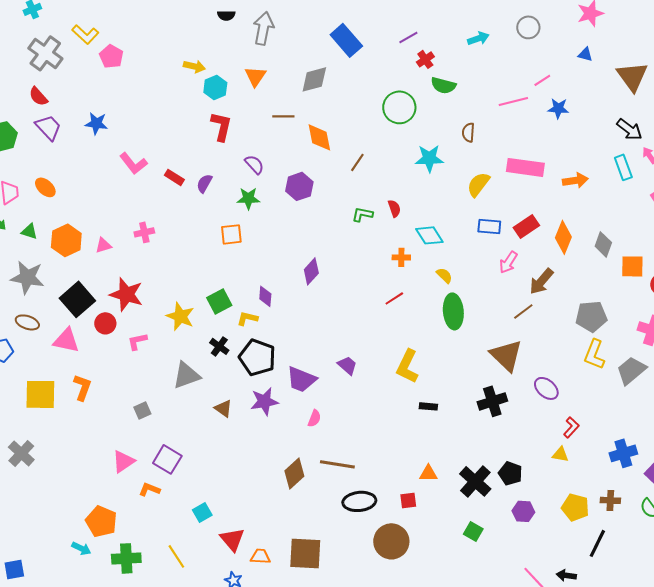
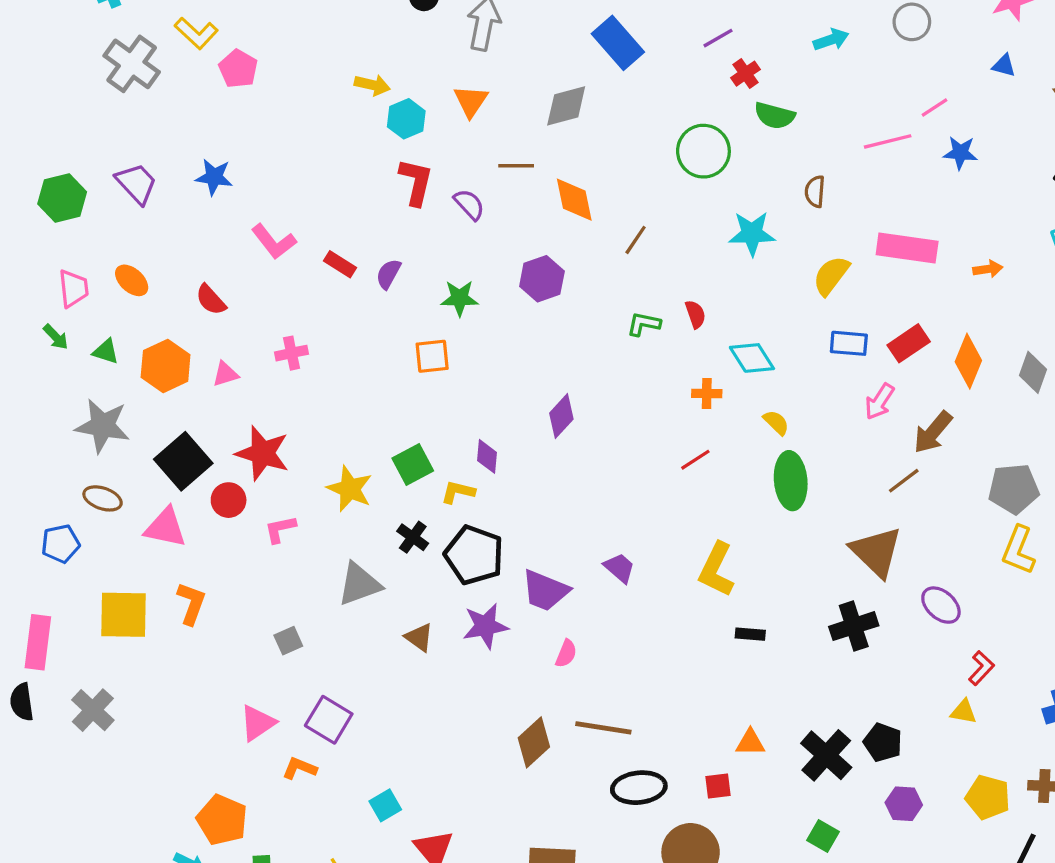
red semicircle: (38, 96) -> (211, 300), moved
purple semicircle: (254, 164) -> (469, 204), moved
orange arrow: (575, 180) -> (988, 269), size x0.7

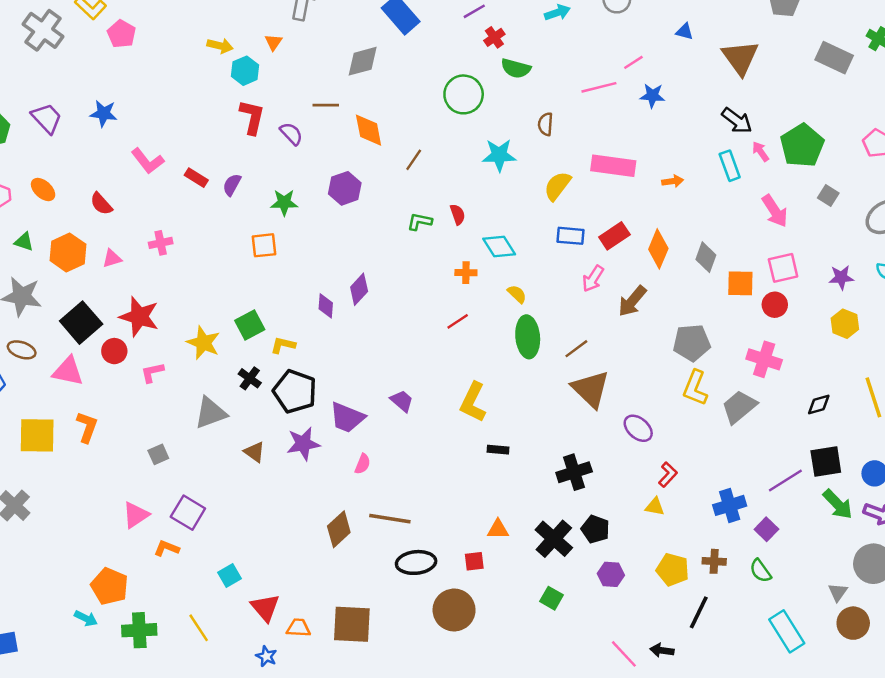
orange triangle: (471, 101) -> (273, 42), moved, size x0.7
purple diamond: (487, 456) -> (326, 306), moved
brown line: (904, 481) -> (576, 349), moved
black cross: (854, 626) -> (574, 472), moved

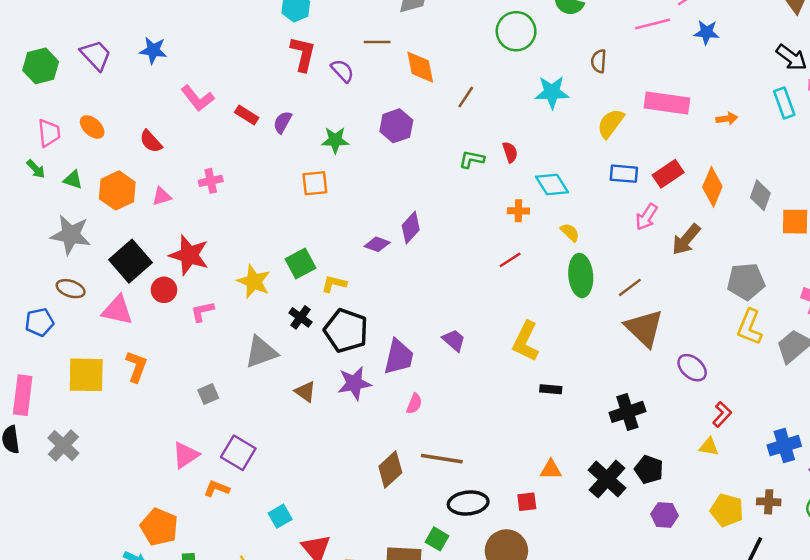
purple diamond: (326, 306) -> (377, 244), turned -75
purple trapezoid: (347, 418) -> (399, 357), turned -99
green square: (551, 598) -> (437, 539), moved

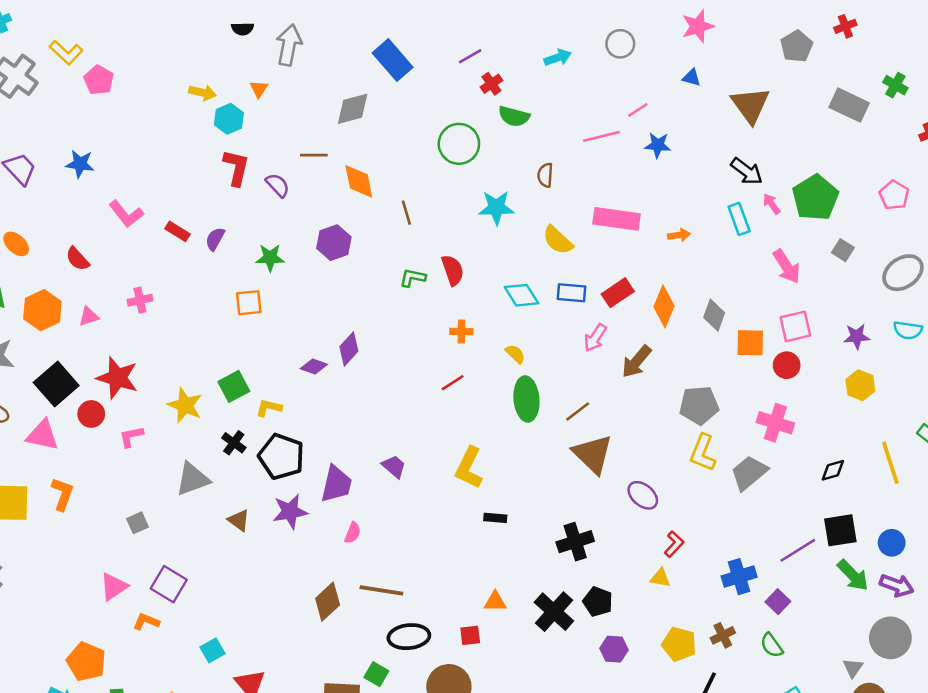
brown line: (466, 97) -> (406, 213), turned -50
yellow semicircle: (611, 123) -> (558, 240), turned -84
red semicircle: (510, 152) -> (453, 270), size x1.4
cyan diamond: (552, 184) -> (521, 295), moved
brown cross: (769, 502) -> (723, 635), turned -30

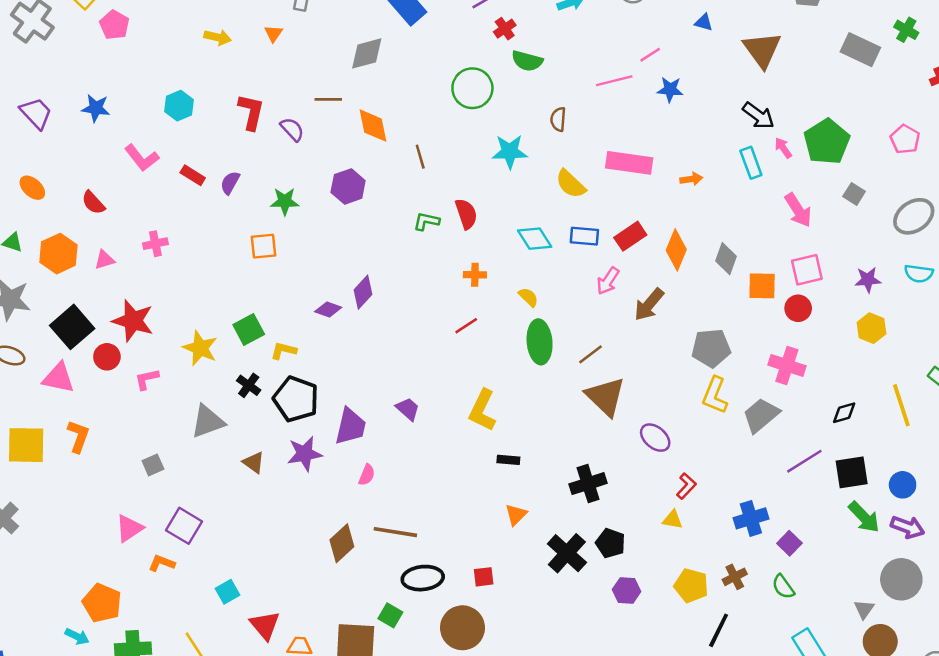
cyan hexagon: (229, 119) -> (179, 106), moved
purple line: (798, 550) -> (804, 461), moved
orange triangle: (495, 602) -> (516, 515), moved, turned -45

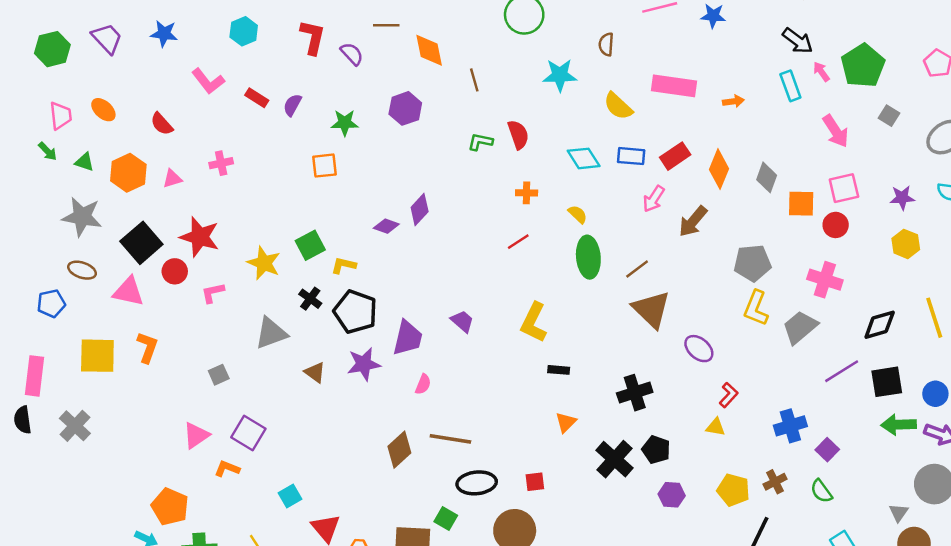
black diamond: (844, 413) -> (880, 325), size x1.4
green arrow: (864, 517) -> (899, 425), turned 132

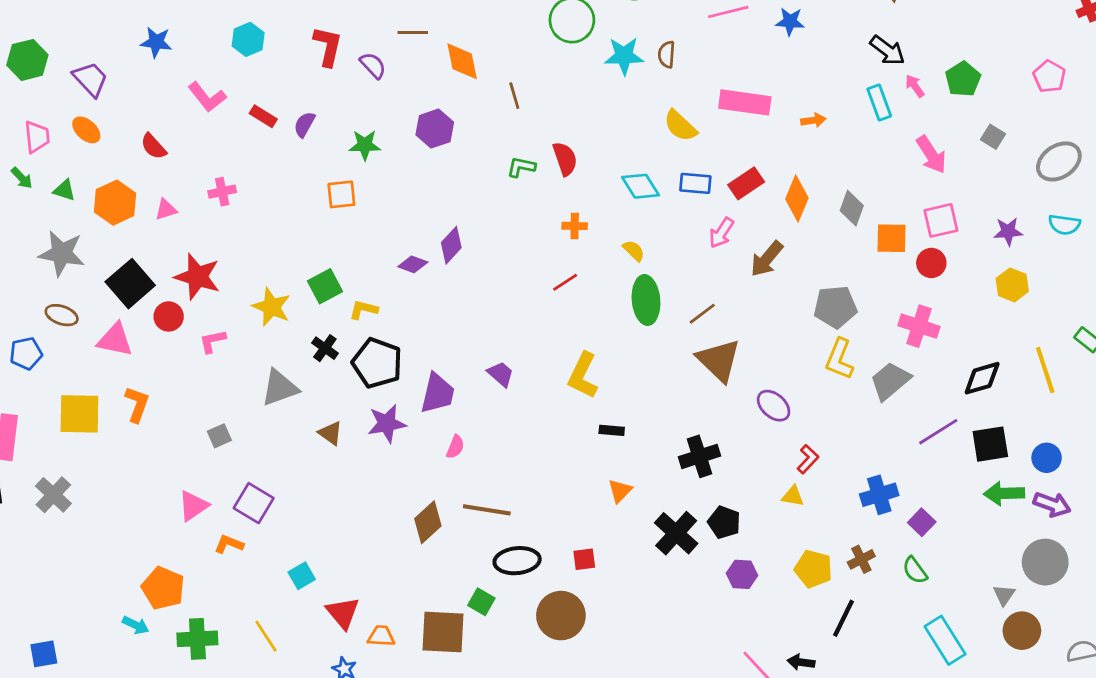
purple trapezoid: (107, 38) -> (90, 79), moved
green pentagon: (863, 66) -> (963, 79), size x0.7
cyan star: (560, 75) -> (624, 56), moved

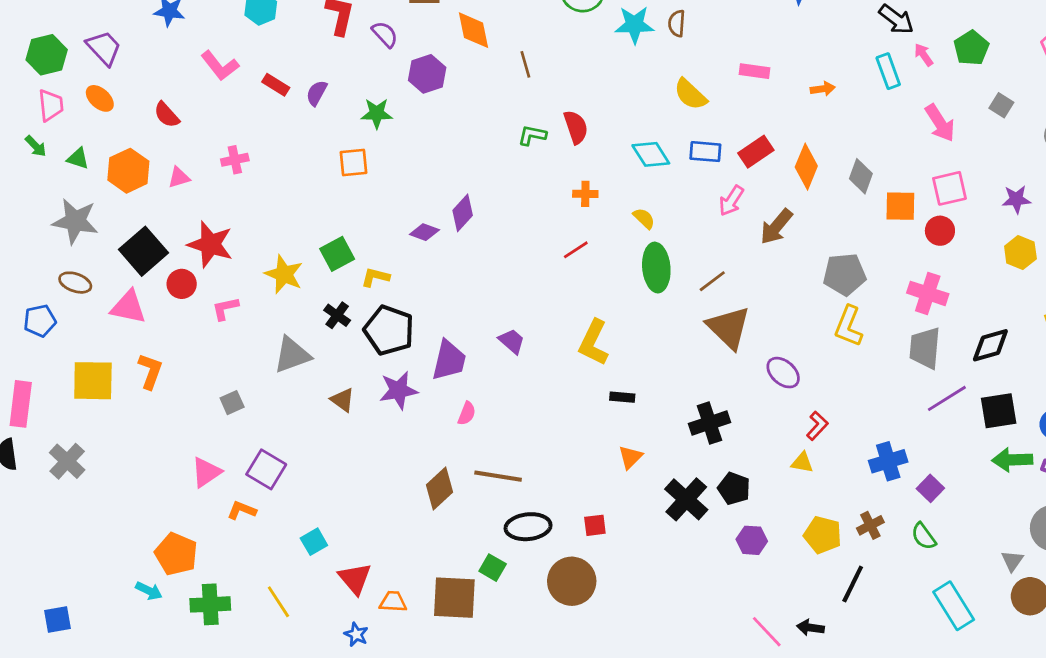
green hexagon: (27, 60) -> (47, 55), moved
pink rectangle: (745, 102) -> (754, 71), size x0.6
purple hexagon: (435, 129) -> (427, 74), moved
gray trapezoid: (890, 381) -> (925, 348), moved, turned -45

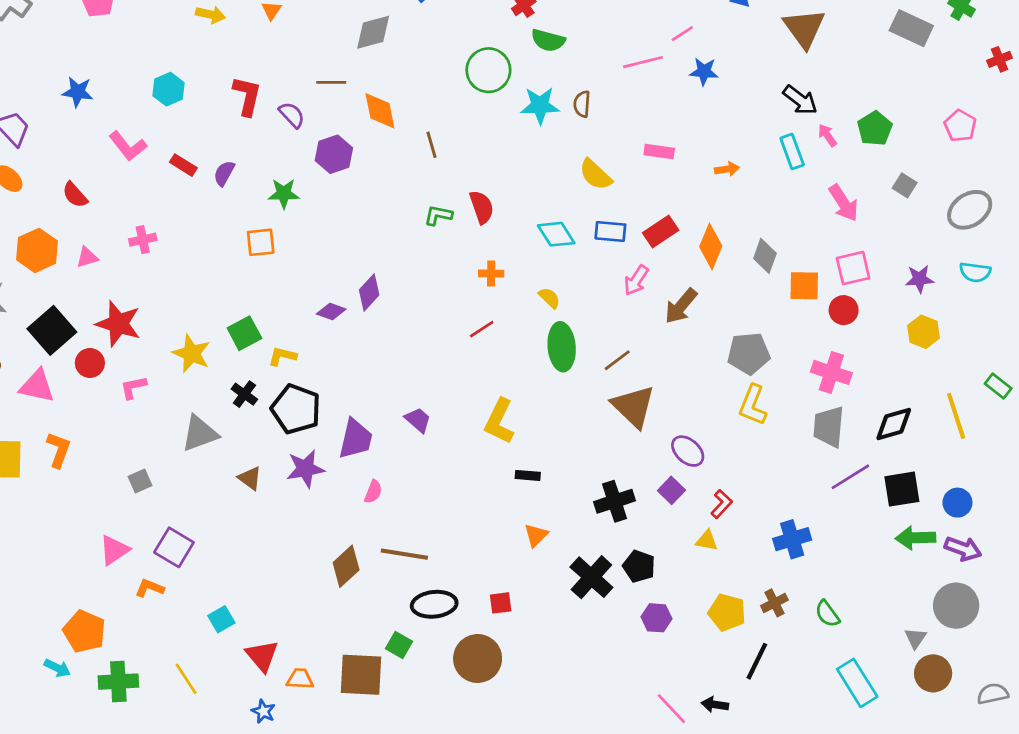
purple square: (930, 488) -> (671, 490), moved

